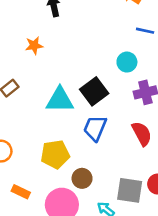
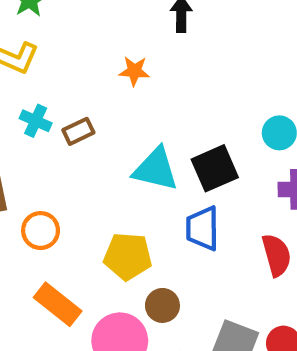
blue trapezoid: (95, 128) -> (203, 228), turned -36
orange rectangle: (21, 192) -> (58, 304), size x1.5

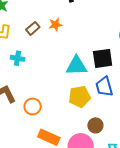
brown rectangle: (78, 131) -> (33, 28), moved
black square: (215, 168) -> (103, 58), turned 30
yellow pentagon: (128, 256) -> (80, 97), moved

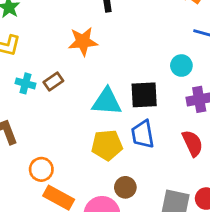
orange star: (55, 25) -> (83, 42), size x1.5
brown rectangle: (33, 28) -> (53, 81), moved
orange circle: (33, 106) -> (41, 169), moved

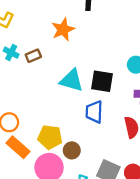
orange star: (83, 42) -> (63, 29), turned -30
yellow pentagon: (107, 145) -> (50, 137), moved

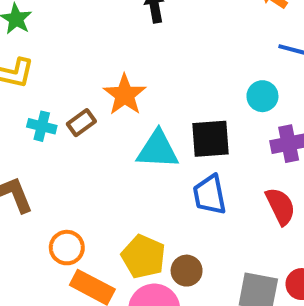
orange star: (63, 29) -> (125, 95), moved
yellow pentagon: (50, 137) -> (143, 257), turned 30

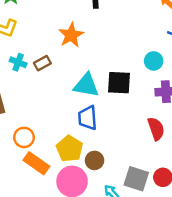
orange star: (125, 95) -> (71, 35), moved
blue trapezoid: (210, 195) -> (88, 118), moved

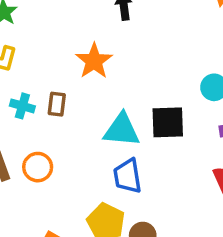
brown rectangle: (42, 63) -> (57, 104), turned -49
orange circle: (24, 137) -> (38, 167), moved

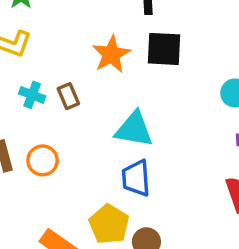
brown rectangle: (57, 104) -> (68, 96), turned -35
black square: (168, 122) -> (164, 49), moved

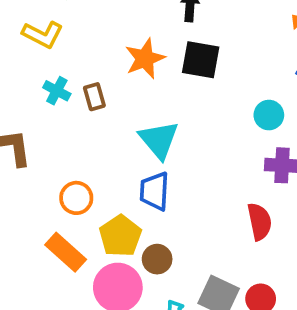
cyan triangle: (134, 129) -> (159, 140), turned 33
orange circle: (43, 160) -> (76, 198), moved

